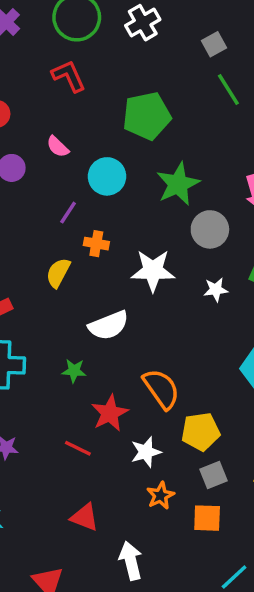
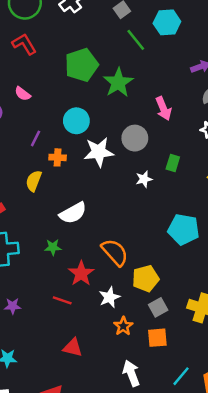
cyan circle: (107, 176) -> (76, 121), moved
green star: (178, 184) -> (118, 83), moved
white star: (153, 271) -> (99, 152), moved
white arrow: (131, 561) -> (131, 373), moved

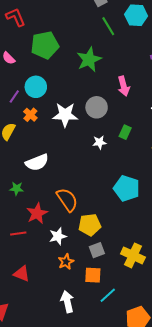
green pentagon: (82, 65) -> (45, 45), moved
cyan circle: (76, 121) -> (36, 87), moved
orange cross: (58, 157) -> (30, 115), turned 32
red line: (62, 300) -> (18, 234), turned -35
cyan line: (181, 376) -> (108, 295), moved

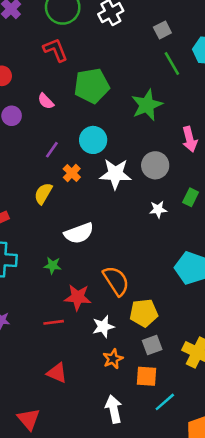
cyan circle: (36, 87) -> (93, 140), moved
red star: (37, 213) -> (78, 297), turned 30

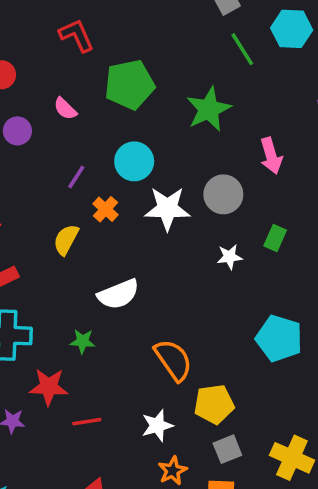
red star: (78, 297) -> (49, 387), moved

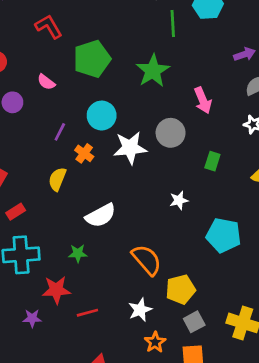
green line: (242, 49) -> (173, 23), turned 35
white star: (230, 257) -> (179, 200), moved

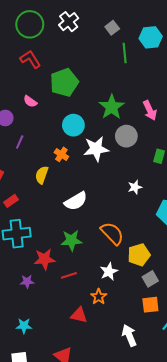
green star: (153, 71) -> (112, 107), moved
purple line: (60, 132) -> (20, 142), moved
green star: (78, 253) -> (71, 240), moved, size x1.5
orange star: (155, 342) -> (99, 297), moved

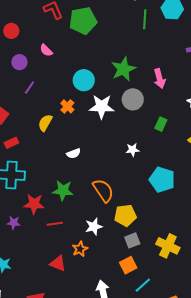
green pentagon: (64, 82) -> (83, 21), moved
white semicircle: (76, 201) -> (74, 154), size x0.6
orange square: (150, 305) -> (128, 265), turned -30

